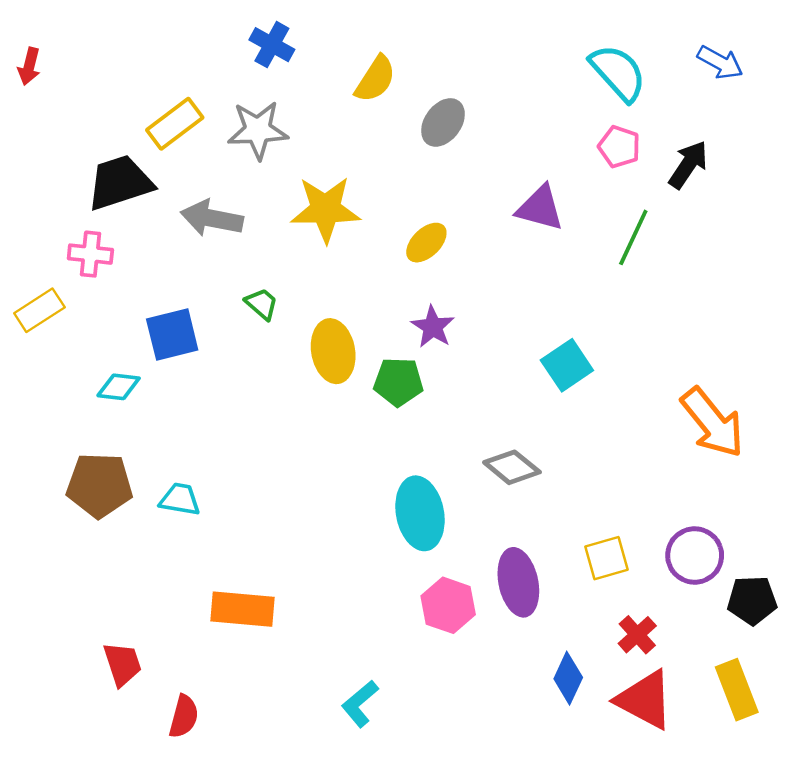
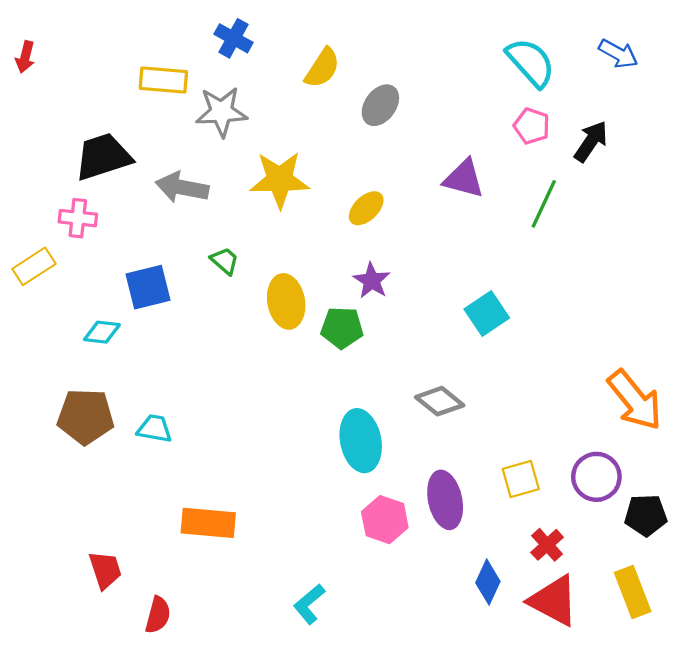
yellow rectangle: (175, 124) -> (163, 80), moved, turned 42
orange arrow: (713, 423) -> (635, 400), moved

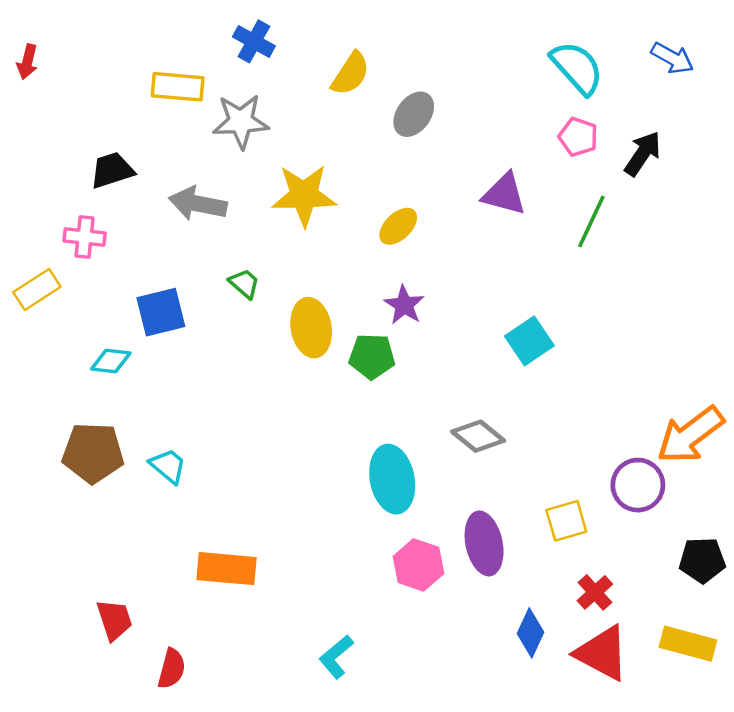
black trapezoid: (103, 157) -> (112, 170), size x0.7
orange arrow: (635, 400) -> (690, 435), turned 92
cyan trapezoid: (155, 429) -> (168, 466), turned 30
purple circle: (596, 477) -> (638, 485), moved
yellow rectangle: (633, 592) -> (688, 644), turned -54

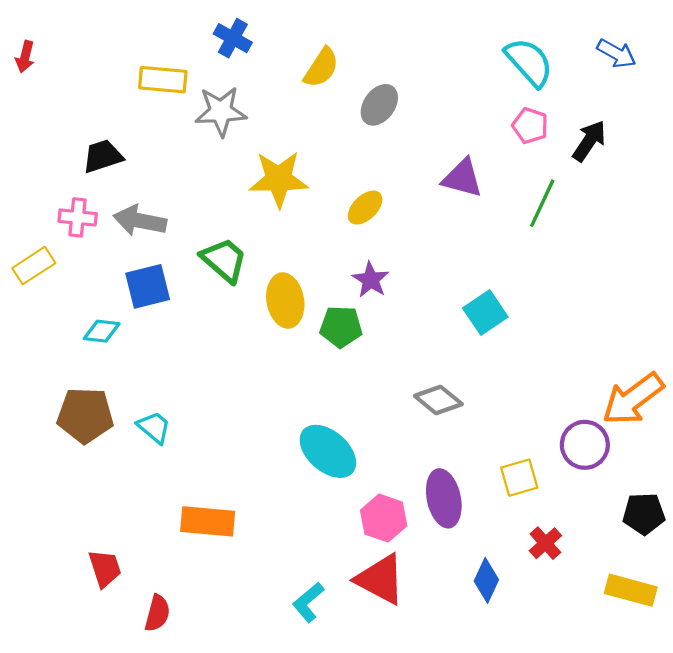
gray arrow: (198, 204) -> (140, 221), moved
green trapezoid: (244, 284) -> (224, 260), size x1.6
cyan ellipse: (392, 479) -> (328, 451), moved, turned -38
red triangle: (602, 653) -> (380, 579), moved

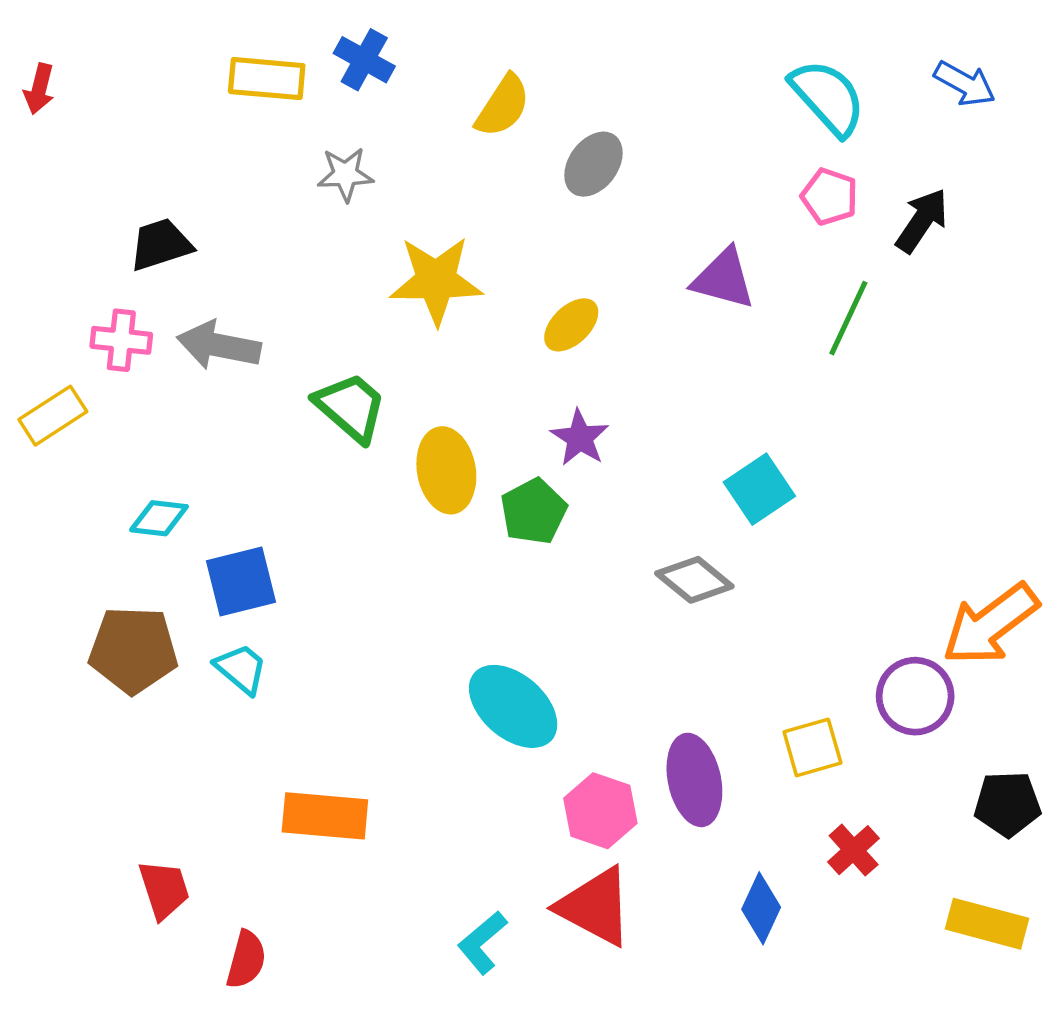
yellow rectangle: (163, 80) -> (267, 79), moved
gray star: (221, 111) -> (345, 174), size x0.7
blue square: (148, 286) -> (241, 582), moved
green pentagon: (341, 327) -> (534, 511), turned -30
gray diamond: (438, 400) -> (694, 580), moved

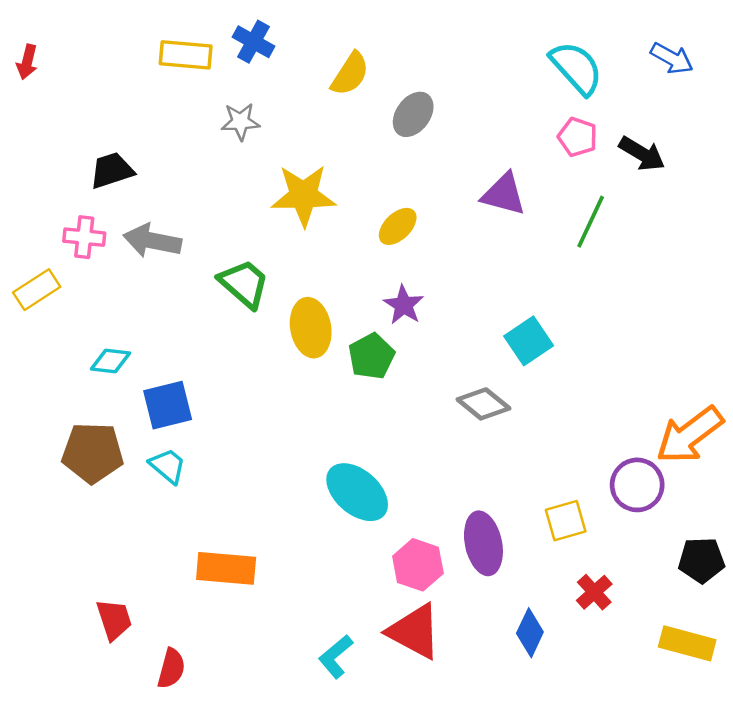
black arrow: (922, 221) -> (642, 154), turned 87

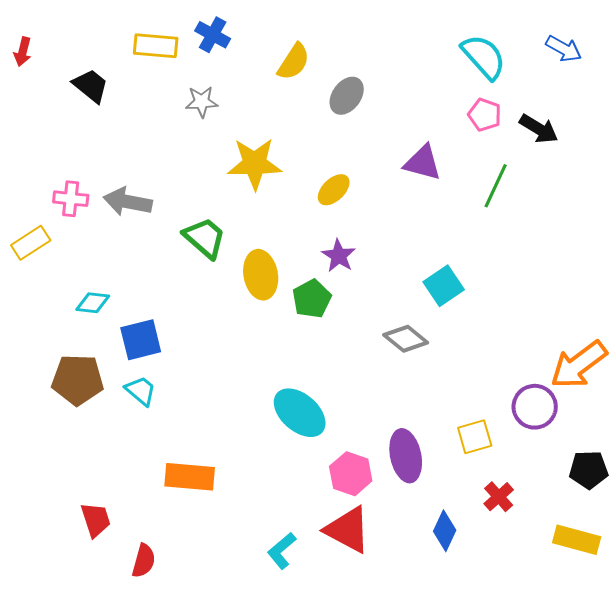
black trapezoid: (112, 170) -> (91, 86), moved, turned 57

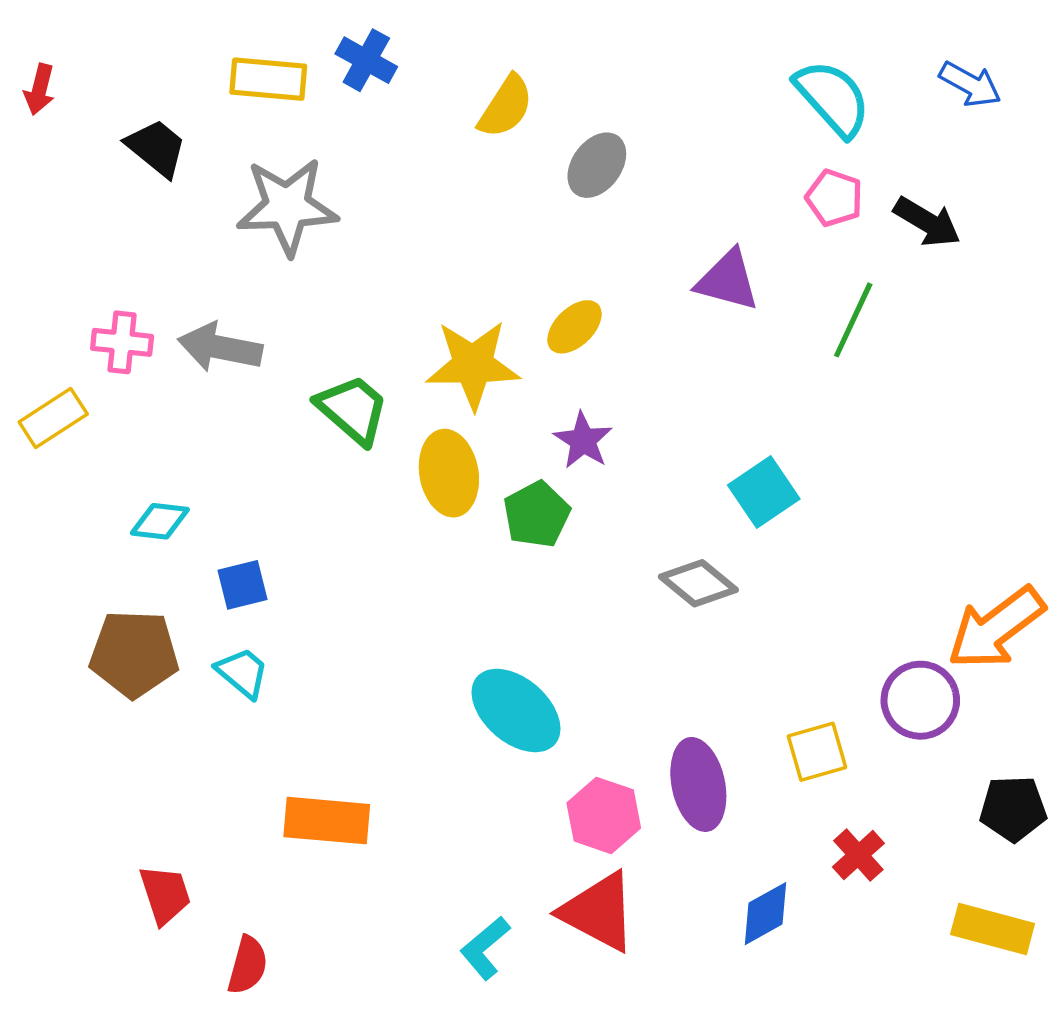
gray star: (202, 102) -> (287, 206), moved, size x1.8
yellow star: (255, 164) -> (473, 365), moved
blue square: (141, 340) -> (242, 585), size x0.7
blue diamond: (445, 531) -> (765, 914), turned 36

